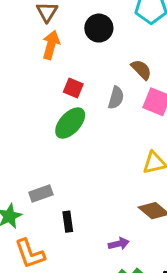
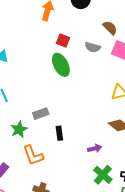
gray semicircle: (116, 98) -> (93, 47), turned 91
green ellipse: (70, 123) -> (61, 65), turned -70

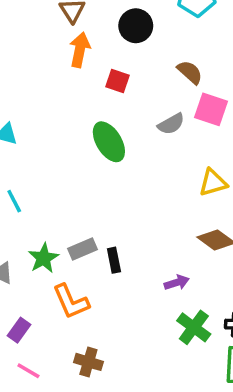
red square: (63, 41) -> (118, 81), moved
gray semicircle: (93, 47) -> (171, 124), moved, turned -42
gray rectangle: (41, 114) -> (83, 249), moved

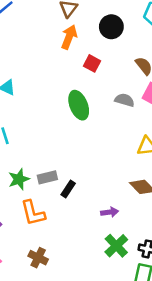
gray semicircle: (171, 124) -> (125, 100), turned -144
black rectangle: (114, 260) -> (68, 189), turned 35

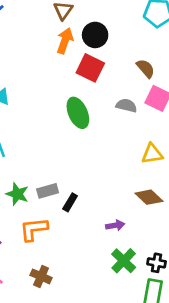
black circle: (111, 27) -> (95, 35), moved
red square: (92, 63) -> (90, 68), size x1.5
green star: (19, 179) -> (17, 194), turned -30
orange L-shape: (33, 213) -> (34, 229), turned 100

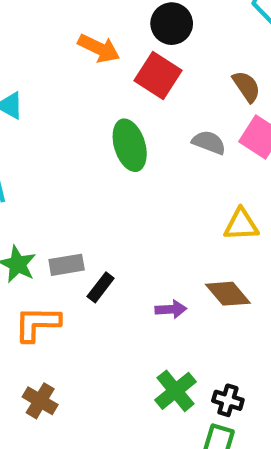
orange arrow: (65, 41) -> (99, 48), moved, turned 90
purple arrow: (115, 225) -> (171, 309), moved

